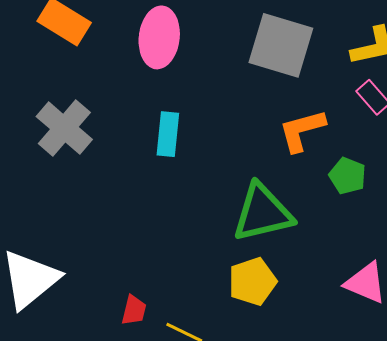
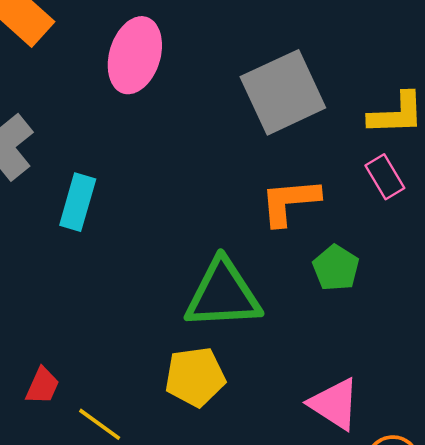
gray square: (281, 45) -> (283, 92), turned 38
cyan rectangle: (168, 134) -> (78, 202), moved

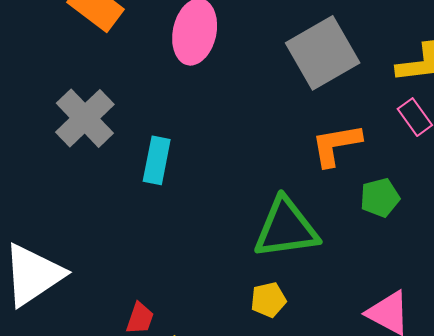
green pentagon: (336, 268) -> (380, 198), turned 30
yellow pentagon: (195, 377) -> (268, 300), size x0.7

